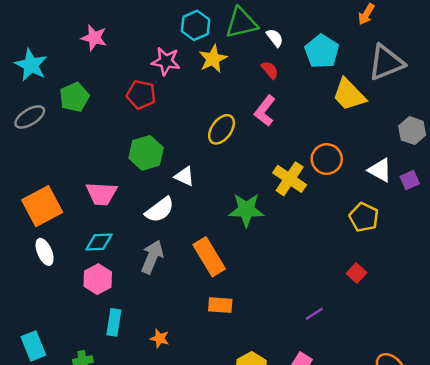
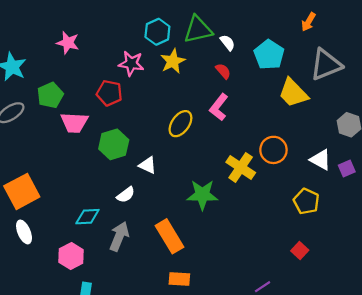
pink trapezoid: (101, 194) -> (74, 123), moved
white semicircle: (160, 210) -> (126, 195), size x0.7
cyan diamond: (99, 242) -> (87, 217), moved

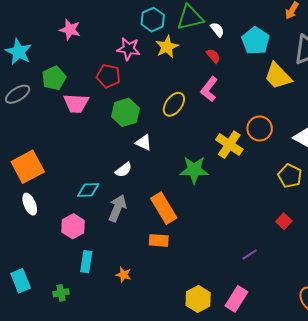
green hexagon: (114, 144) -> (126, 112), moved
orange rectangle: (179, 279) -> (159, 240), moved

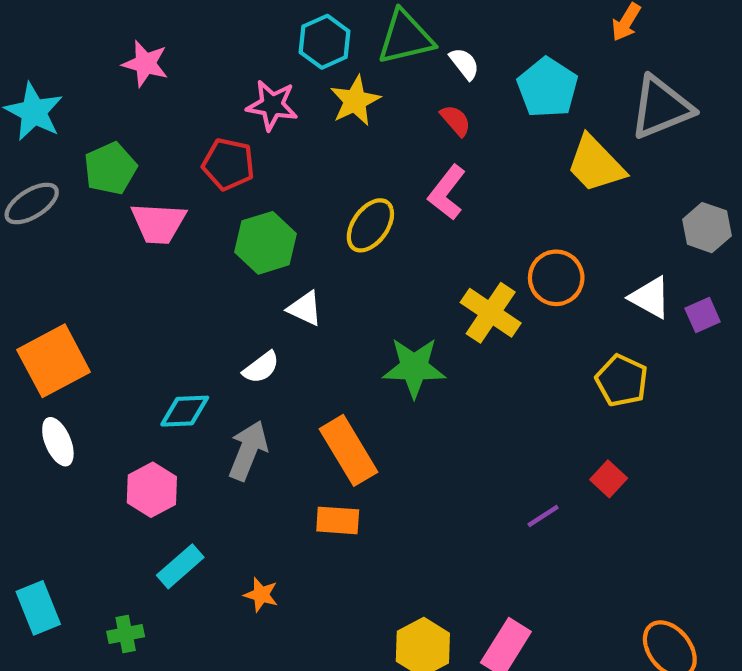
purple line: (250, 255) -> (543, 516), moved
cyan rectangle: (86, 262) -> (180, 566), turned 40

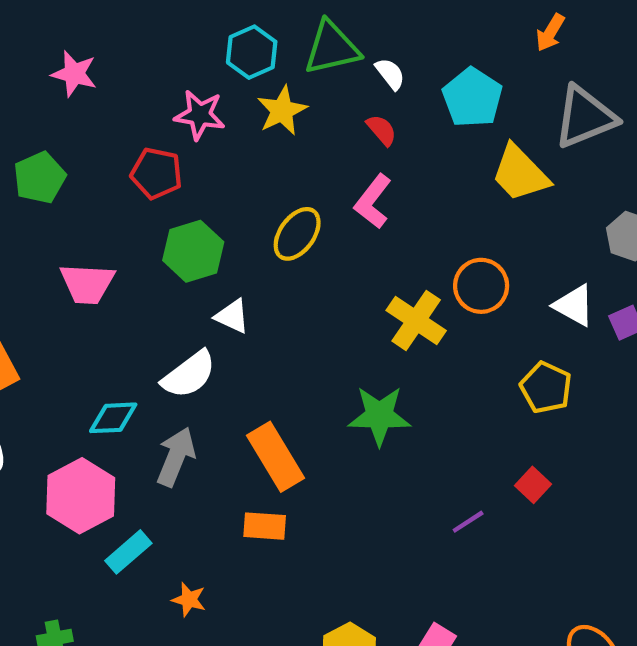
pink trapezoid: (158, 223) -> (87, 284), moved
white semicircle: (261, 367) -> (189, 375), size x1.5
green star: (414, 367) -> (379, 416), moved
pink hexagon: (152, 490) -> (81, 496), size x1.4
cyan rectangle: (180, 566) -> (128, 552), moved

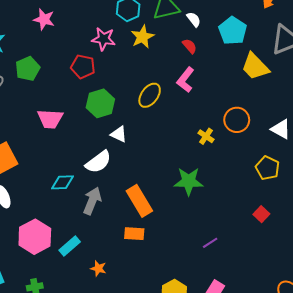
yellow cross: (416, 320) -> (206, 136), size x0.6
pink hexagon: (81, 496) -> (35, 237), moved
purple line: (468, 522) -> (210, 243), moved

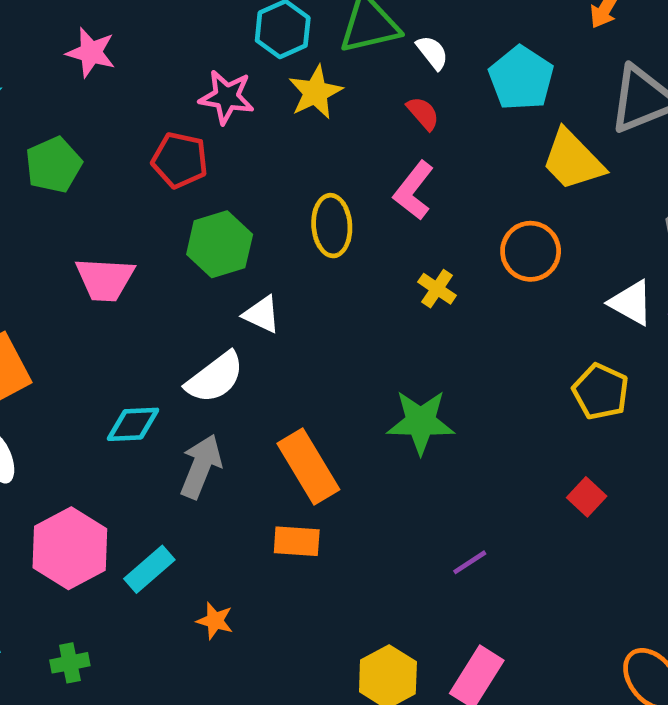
yellow ellipse: (150, 95) -> (332, 226), turned -40
orange circle: (237, 120) -> (531, 251), moved
yellow cross: (206, 136) -> (437, 289), moved

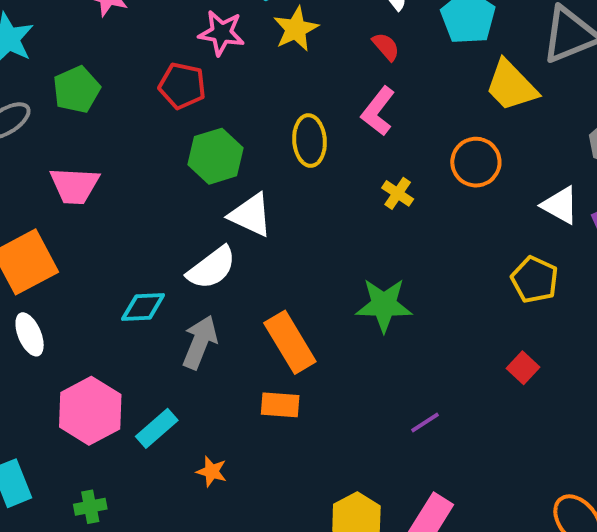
pink trapezoid: (105, 279) -> (75, 186), moved
white triangle: (262, 314) -> (251, 215), size x1.4

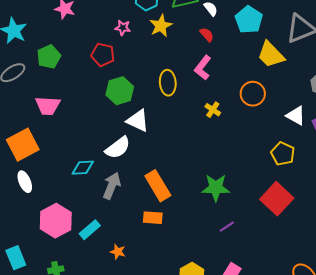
pink star: (221, 33) -> (123, 28), size x0.7
green star: (384, 305) -> (216, 188), moved
red square: (523, 368) -> (277, 199), size x2.0

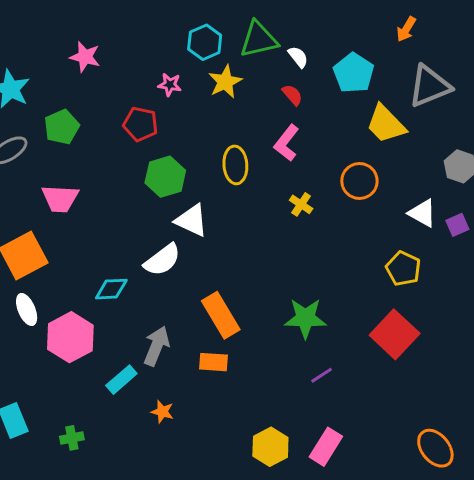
gray arrow: (112, 186) -> (157, 346), moved
pink hexagon: (56, 221) -> (70, 337), moved

